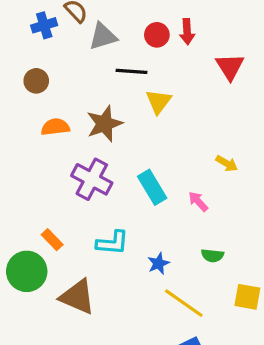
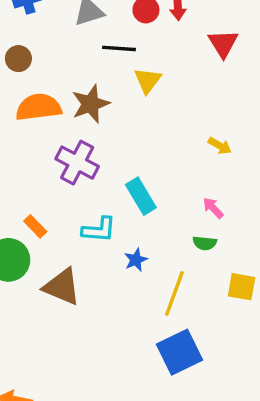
orange semicircle: (55, 127) -> (39, 107), size x1.5
cyan rectangle: (152, 187) -> (141, 196), moved
pink arrow: (198, 202) -> (213, 208), moved
blue star: (158, 263) -> (136, 260), moved
yellow line: (184, 303) -> (174, 293), turned 75

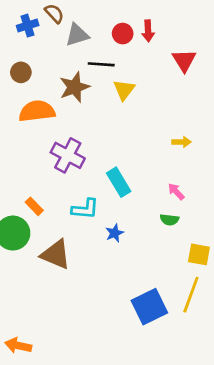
brown star: (91, 104) -> (74, 87), moved
yellow arrow: (220, 146) -> (182, 142), turned -30
yellow line: (174, 293) -> (191, 295), moved

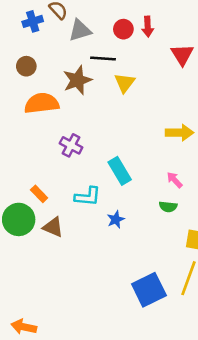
yellow arrow: (182, 142) -> (180, 133), size x1.5
purple cross: (68, 155) -> (71, 145), size x0.7
brown triangle: (56, 254) -> (53, 227), moved, size x0.7

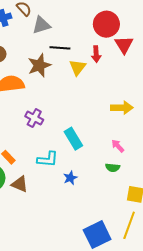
red arrow: (148, 27) -> (96, 54), moved
red circle: (123, 29) -> (106, 24), moved, size x1.6

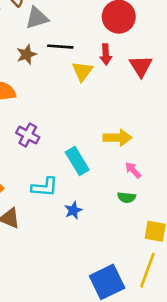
red triangle: (124, 45) -> (141, 66), moved
brown star: (39, 65) -> (26, 54), moved, size x0.7
yellow arrow: (122, 108) -> (117, 138), moved

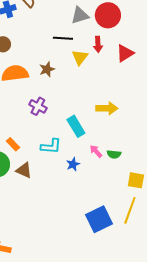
gray triangle: (37, 18) -> (80, 15), moved
brown star: (26, 54) -> (47, 69), moved
red triangle: (141, 66) -> (125, 53), turned 30
pink arrow: (133, 170) -> (96, 151), moved

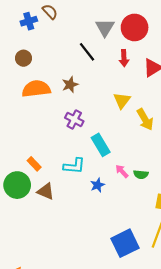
gray triangle: (80, 15) -> (105, 27), turned -42
black line: (63, 38) -> (87, 52), turned 48
yellow triangle: (80, 57) -> (122, 100), moved
purple cross: (38, 106) -> (74, 119), moved
yellow arrow: (107, 108) -> (145, 119), moved, turned 60

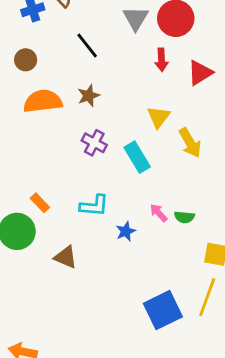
black line: (87, 52) -> (87, 46), moved
cyan rectangle: (101, 145) -> (137, 157), moved
brown triangle: (46, 191) -> (66, 257), moved

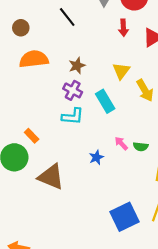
brown star: (89, 96) -> (77, 66), moved
cyan L-shape: (94, 206) -> (73, 116), moved
brown triangle: (66, 257) -> (51, 177), size x1.5

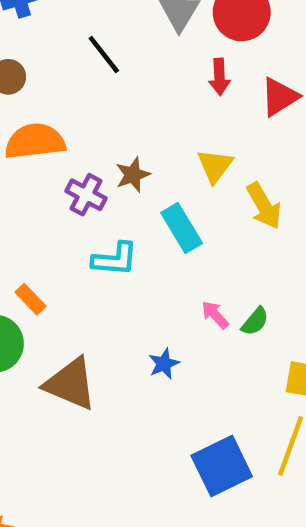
brown star: (77, 66) -> (133, 175), moved
purple cross: (73, 90) -> (86, 195), moved
green semicircle: (141, 147) -> (255, 321), turned -56
blue star: (96, 157) -> (164, 364), moved

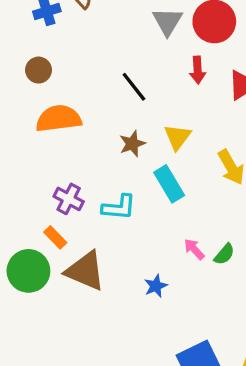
black line: (104, 55) -> (134, 87), moved
yellow triangle: (215, 166) -> (177, 137), moved
purple cross: (86, 195) -> (69, 199), moved
brown triangle: (70, 384) -> (85, 271), moved

